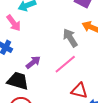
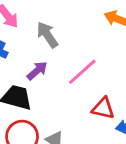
gray arrow: (70, 38) -> (47, 35), moved

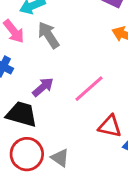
gray arrow: (47, 35) -> (48, 35), moved

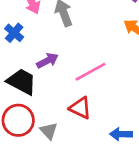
red triangle: (110, 126) -> (80, 108), moved

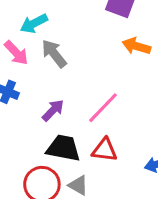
black trapezoid: (22, 82) -> (63, 148), moved

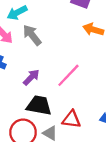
red triangle: (105, 150) -> (71, 119), moved

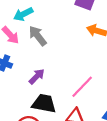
pink line: (68, 75) -> (82, 87), moved

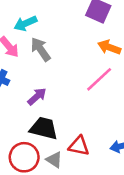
pink line: (82, 87) -> (99, 79), moved

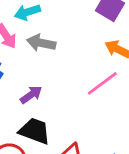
gray arrow: (41, 49) -> (41, 43), turned -50

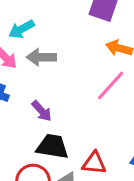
purple arrow: (31, 95) -> (42, 111), turned 95

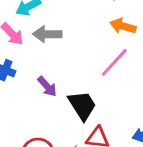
black trapezoid: (52, 147) -> (82, 105), moved, turned 48

